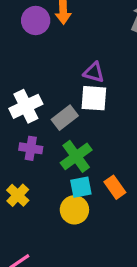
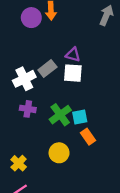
gray rectangle: (65, 118) -> (47, 68), moved
cyan square: (81, 187) -> (80, 117), moved
yellow cross: (18, 195) -> (19, 163), moved

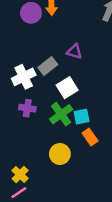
white square: (73, 73) -> (67, 88), moved, turned -36
yellow cross: (19, 163) -> (20, 174), moved

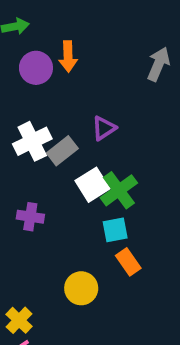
purple triangle: (74, 51) -> (104, 128), turned -49
white cross: (24, 77) -> (32, 141), moved
green cross: (61, 114) -> (119, 190), moved

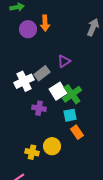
white cross: (32, 141) -> (24, 81), moved
purple cross: (30, 217) -> (39, 108), moved
yellow cross: (19, 320) -> (32, 152), moved, turned -32

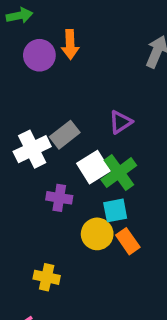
purple triangle: (64, 61) -> (121, 122), moved
yellow circle: (52, 146) -> (97, 234), moved

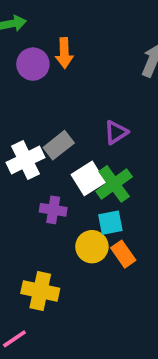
yellow cross: (47, 277) -> (40, 291), size x1.4

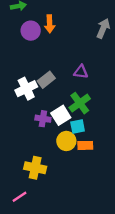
purple triangle: (116, 132) -> (81, 72), turned 40
white square: (88, 178) -> (61, 115), moved
orange rectangle: (123, 254) -> (85, 145), turned -56

